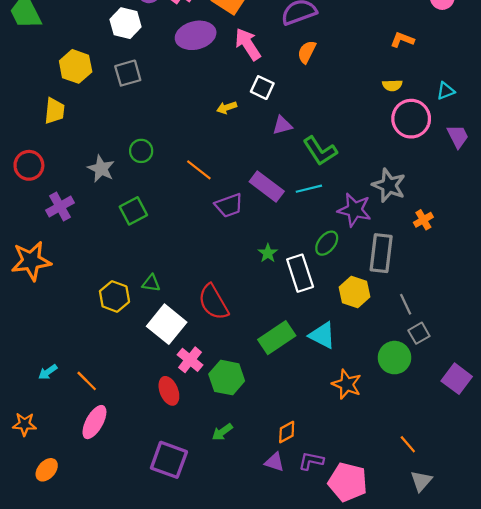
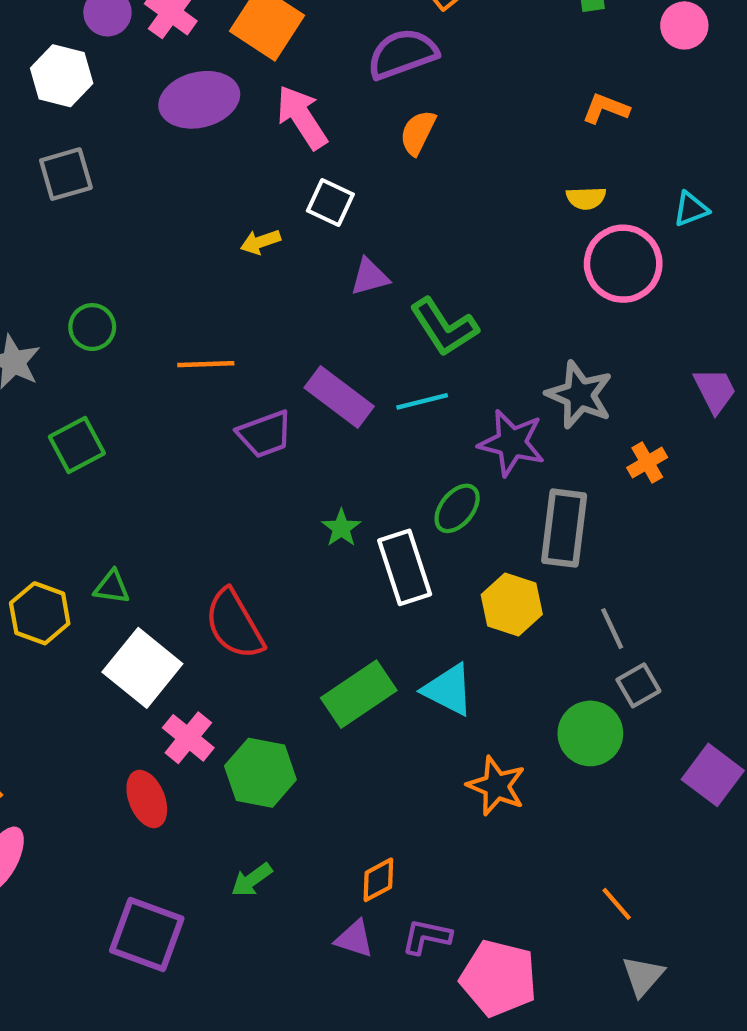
purple trapezoid: (458, 136) -> (715, 390), moved
orange line: (199, 170) -> (206, 364), turned -40

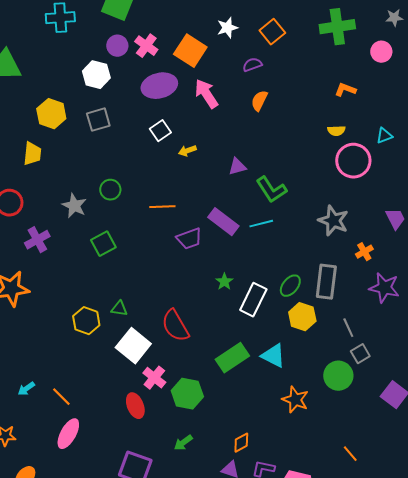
purple semicircle: (402, 54) -> (252, 65), size x0.6
white square: (330, 202) -> (160, 131), moved, turned 30
purple star: (512, 443) -> (384, 288), moved
green ellipse: (457, 508) -> (290, 286), moved
white rectangle: (405, 567) -> (253, 300), turned 44

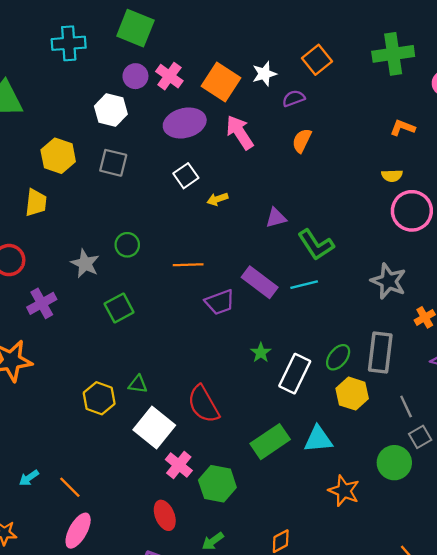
white star: (227, 28) -> (264, 74), moved
gray square: (98, 120) -> (113, 163), turned 30
cyan triangle: (273, 356) -> (318, 439), turned -32
red ellipse: (135, 406) -> (165, 515), moved

